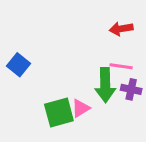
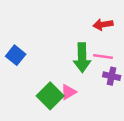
green arrow: (105, 85) -> (82, 58), moved
green square: (59, 112) -> (50, 96), turned -30

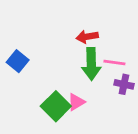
red arrow: (103, 24) -> (87, 37), moved

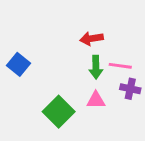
green arrow: (91, 64) -> (96, 67), size x0.7
pink triangle: (76, 102) -> (96, 100), moved, turned 30

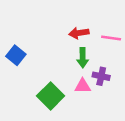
pink line: (120, 66) -> (111, 38), moved
purple cross: (130, 89) -> (101, 76), moved

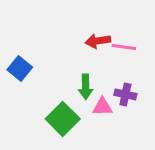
pink line: (111, 38) -> (124, 47), moved
green arrow: (83, 58) -> (86, 87), moved

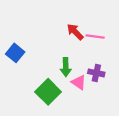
red arrow: (98, 41) -> (75, 32), turned 54
pink triangle: (102, 107) -> (79, 82), turned 35

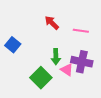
red arrow: (75, 32) -> (52, 23), moved
purple cross: (96, 73) -> (82, 62), size x1.5

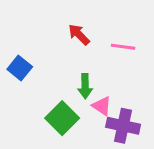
purple cross: (82, 62) -> (123, 126), moved

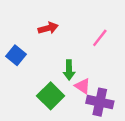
red arrow: (79, 35) -> (48, 28), moved, turned 120
pink line: (123, 47) -> (100, 38), turned -60

